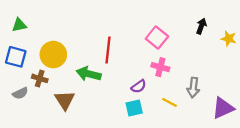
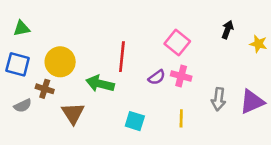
purple semicircle: (139, 86) -> (157, 77), moved
yellow line: (169, 102) -> (181, 118), moved, turned 63
cyan square: (134, 108) -> (135, 121), moved, turned 30
purple triangle: (223, 108) -> (252, 102), moved

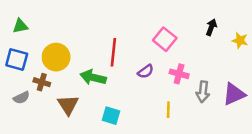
pink cross: (181, 76) -> (179, 74), moved
cyan square: (135, 121) -> (111, 116), moved

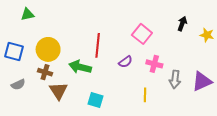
green triangle: (20, 26) -> (27, 14), moved
brown cross: (42, 82) -> (45, 72), moved

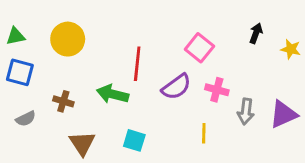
green triangle: (27, 14) -> (16, 36), moved
yellow circle: (48, 49) -> (68, 39), moved
purple semicircle: (125, 62) -> (176, 87), size x1.5
brown triangle: (58, 91) -> (82, 143), moved

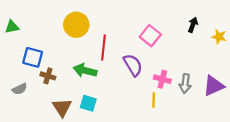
yellow circle: (68, 39) -> (76, 25), moved
blue square: (20, 72) -> (33, 57), moved
purple semicircle: (176, 87) -> (133, 65), turned -85
pink cross: (217, 90) -> (162, 79), moved
cyan square: (134, 140) -> (88, 103), moved

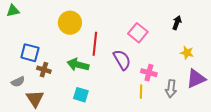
green triangle: (12, 27) -> (13, 11), moved
yellow star: (219, 37) -> (187, 53), moved
gray arrow: (185, 84) -> (171, 89), moved
brown triangle: (62, 108) -> (35, 99), moved

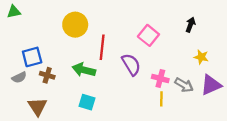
blue square: (30, 53) -> (32, 57), turned -30
gray semicircle: (18, 82) -> (19, 77), moved
gray arrow: (171, 89) -> (184, 85), moved, turned -66
yellow line: (141, 92) -> (161, 99), moved

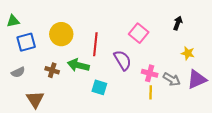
green triangle: (14, 12) -> (13, 21), moved
yellow circle: (75, 25) -> (61, 34), moved
blue square: (32, 57) -> (26, 42), moved
brown cross: (47, 75) -> (52, 70), moved
cyan square: (87, 102) -> (99, 87), moved

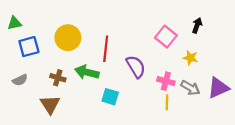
pink square: (139, 33) -> (166, 37), moved
yellow star: (188, 53) -> (190, 58), moved
brown triangle: (35, 99) -> (50, 104), moved

